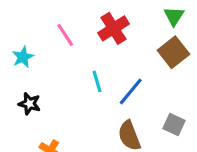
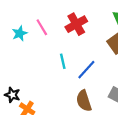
cyan star: (23, 57) -> (20, 33), moved
black star: (29, 104) -> (12, 95), moved

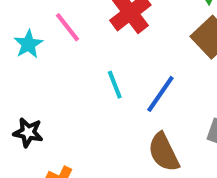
black star: (12, 95) -> (28, 132), moved

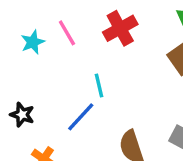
blue line: (160, 94) -> (81, 117), moved

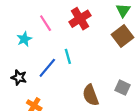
cyan star: (33, 42) -> (24, 39), moved
blue line: (81, 117) -> (47, 68), moved

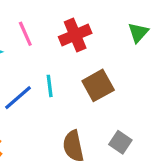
brown square: (123, 36) -> (98, 85), moved

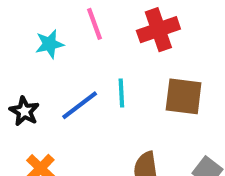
brown square: (98, 85) -> (184, 96), turned 32

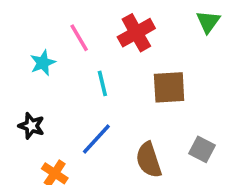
cyan line: (121, 93) -> (102, 83), moved
blue line: (80, 105) -> (96, 139), moved

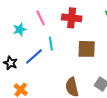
red cross: (136, 33) -> (72, 18), turned 30
blue line: (96, 139) -> (34, 57), moved

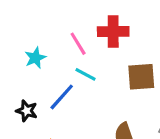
pink line: (41, 18) -> (78, 44), moved
cyan line: (51, 44) -> (86, 74), turned -48

